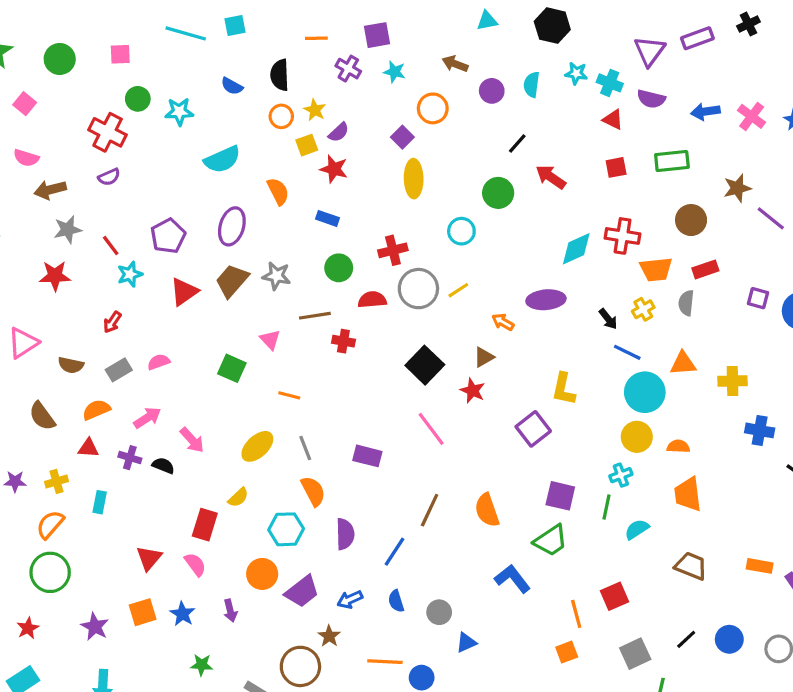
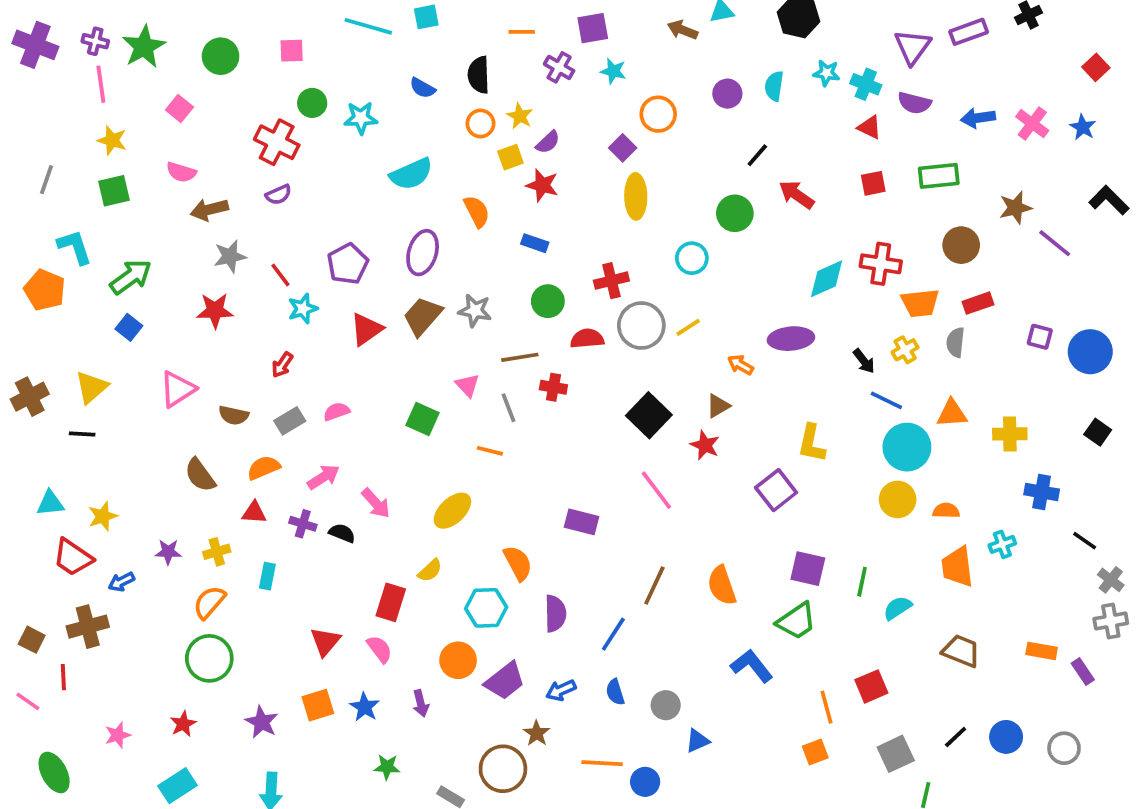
brown arrow: (455, 64) -> (682, 30), moved
gray line: (305, 448) -> (509, 408), moved
cyan cross: (621, 475) -> (1002, 544), moved

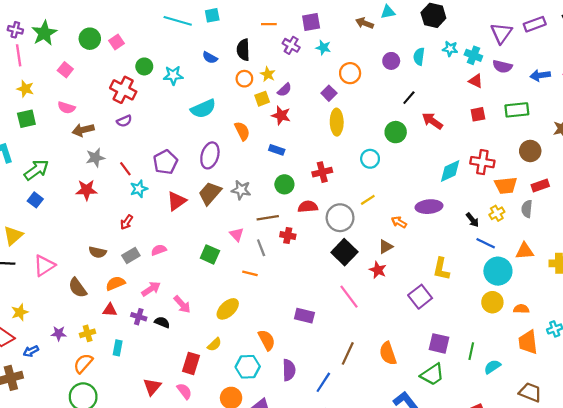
pink square: (292, 51) -> (116, 42), moved, turned -32
gray circle: (641, 325) -> (340, 218), moved
pink triangle: (178, 389) -> (44, 266), moved

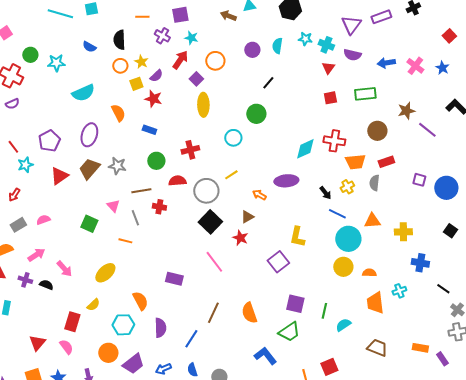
red triangle: (476, 81) -> (328, 68), turned 40
red arrow: (432, 121) -> (180, 60), moved, turned 90

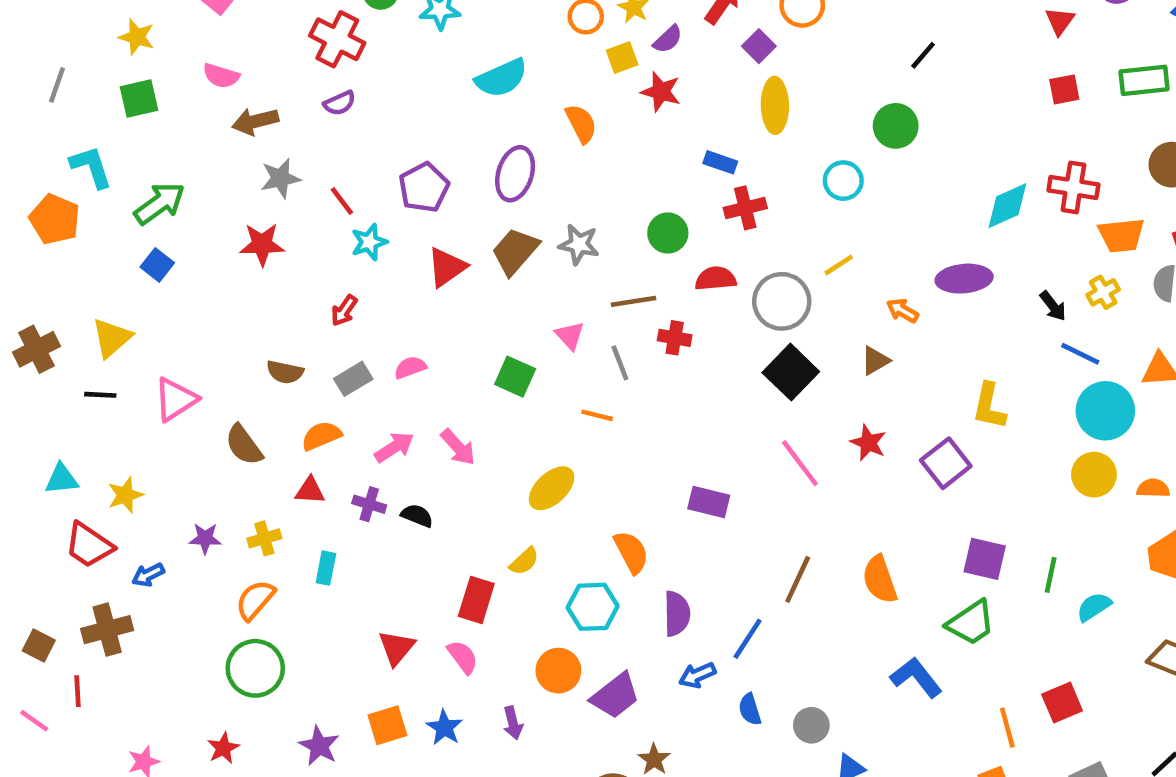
blue rectangle: (149, 130) -> (720, 162), moved
red star: (240, 238) -> (868, 443), moved
pink arrow: (64, 269) -> (458, 447), moved
blue arrow: (163, 369) -> (697, 675), moved

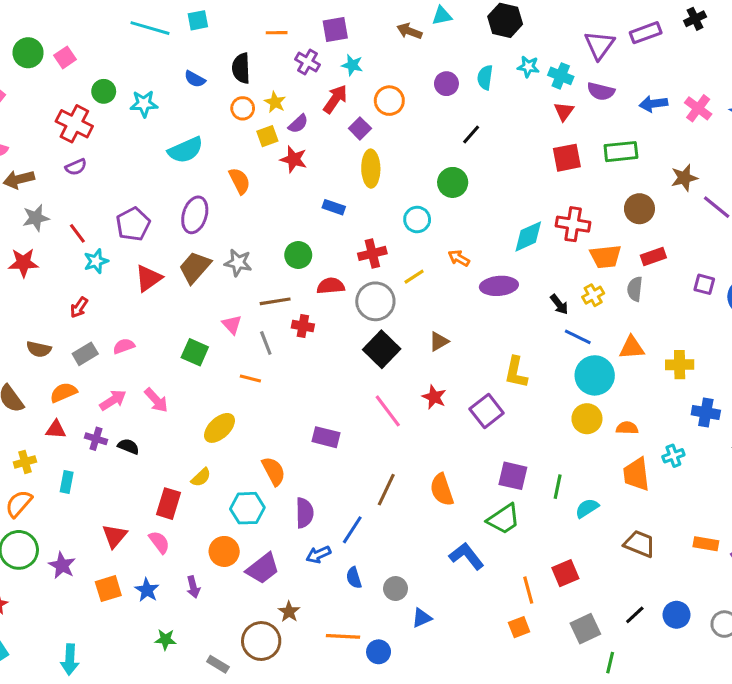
red square: (1064, 89) -> (567, 158), size x1.4
red cross: (745, 208) -> (372, 253), moved
orange arrow: (903, 310) -> (459, 258), moved
purple star: (319, 746) -> (62, 565), moved

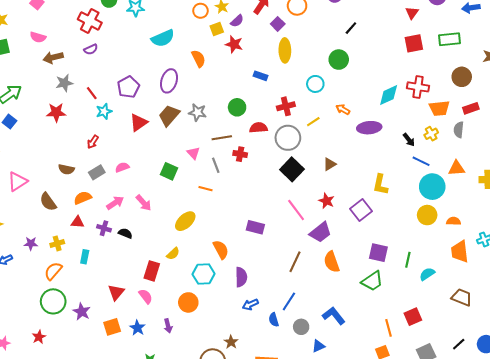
blue line: (352, 530) -> (289, 301), moved
blue L-shape: (467, 556) -> (334, 316), moved
purple trapezoid: (263, 568) -> (320, 232), moved

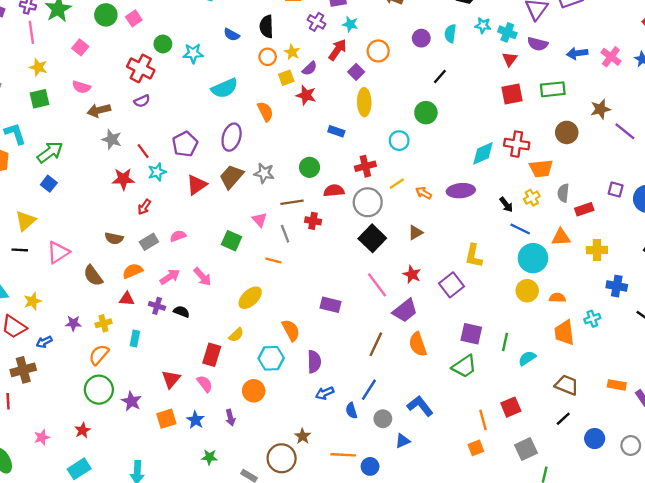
gray star: (64, 83) -> (112, 139), turned 30
red rectangle: (471, 108) -> (584, 209), moved
orange arrow: (343, 109) -> (424, 193), moved
red star: (56, 112) -> (123, 179), moved
black line: (459, 344) -> (563, 419), moved

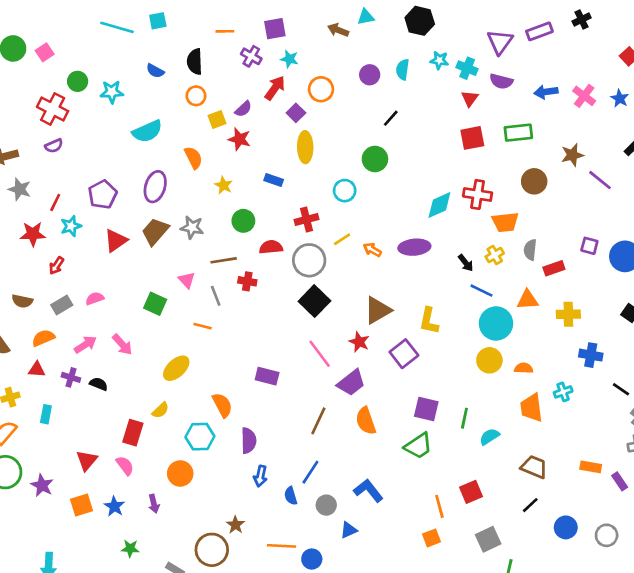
yellow star: (292, 52) -> (224, 185), moved
red line: (143, 151) -> (55, 202), turned 63
brown triangle: (415, 233) -> (378, 310), moved, size x1.6
blue arrow: (325, 393) -> (260, 476), turned -54

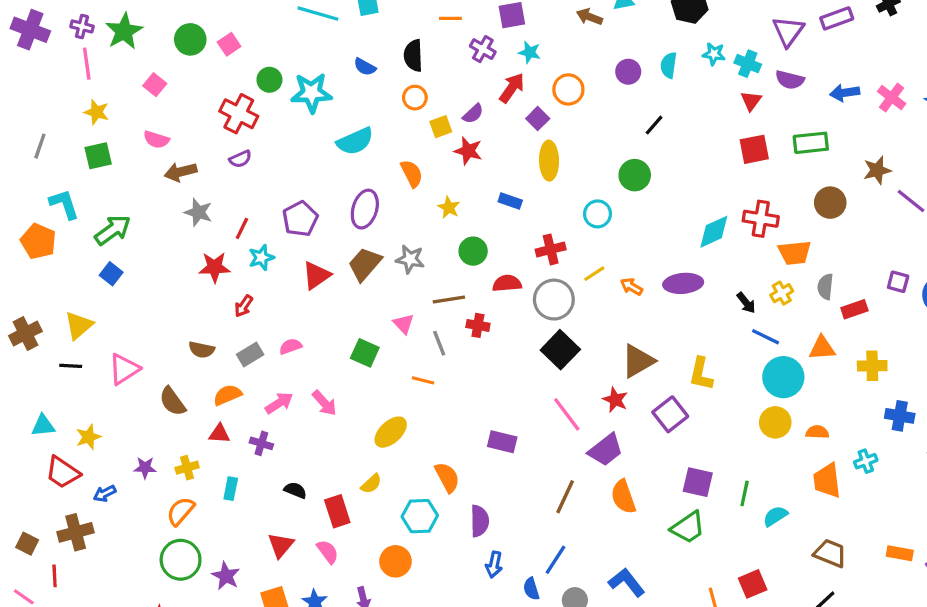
cyan star: (112, 92) -> (311, 93), size x1.4
black semicircle: (99, 384) -> (295, 490), moved
red rectangle: (133, 433) -> (337, 511), turned -35

